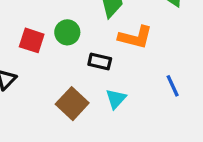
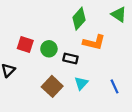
green circle: (67, 32) -> (49, 49), moved
blue line: (173, 86) -> (114, 86), moved

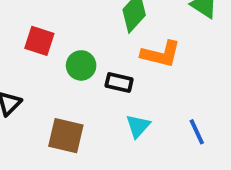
red square: (25, 45) -> (39, 41), moved
brown square: (52, 86) -> (66, 136), moved, turned -30

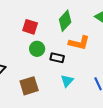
red square: (39, 41) -> (30, 27), moved
brown square: (66, 136) -> (29, 86), turned -30

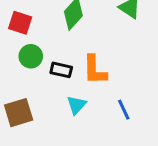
orange L-shape: (79, 43) -> (95, 70), moved, turned 75

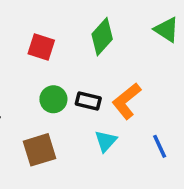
green circle: (31, 56) -> (53, 99), moved
orange L-shape: (95, 70) -> (127, 101), turned 52

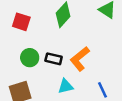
cyan triangle: (106, 141) -> (65, 86), turned 35

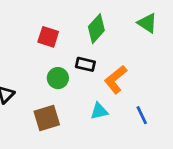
black rectangle: (54, 59) -> (85, 64), moved

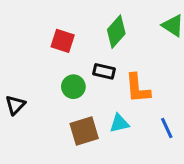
orange L-shape: (116, 79) -> (138, 88), turned -56
brown square: (47, 118) -> (84, 131), moved

